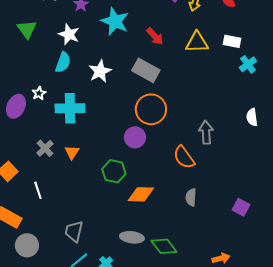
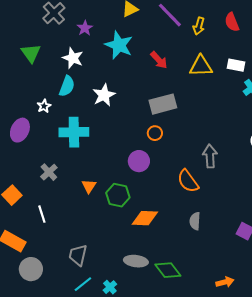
gray rectangle: (146, 70) -> (163, 104), moved, turned -44
white star: (39, 93) -> (44, 106), moved
orange circle: (151, 109) -> (155, 133), size x0.5
orange triangle: (72, 152) -> (89, 186), moved

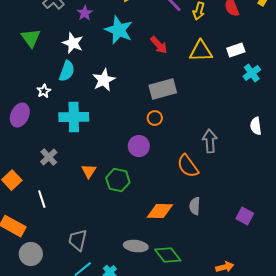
white rectangle: (236, 65) -> (236, 50), turned -30
orange diamond: (145, 218) -> (160, 211), moved

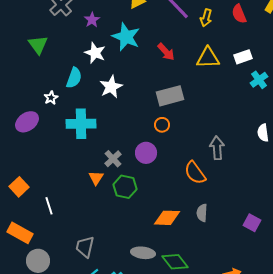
white star: (73, 43) -> (95, 53), moved
purple ellipse: (20, 115) -> (27, 122), turned 30
gray cross: (49, 157) -> (113, 159), moved

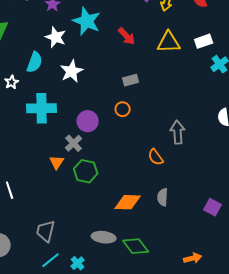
gray rectangle: (170, 96) -> (131, 80), size x0.6
purple circle: (146, 153) -> (88, 121), moved
orange semicircle: (195, 173) -> (156, 157), size x0.7

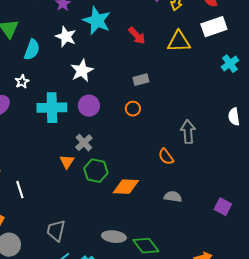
white rectangle: (204, 41) -> (214, 27), moved, size x1.4
cyan semicircle: (35, 62) -> (32, 50), moved
purple circle: (88, 121) -> (89, 106), moved
gray semicircle: (163, 197) -> (173, 197), turned 96
orange diamond: (128, 202) -> (126, 187), moved

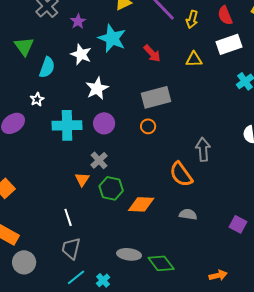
yellow triangle: (179, 42) -> (194, 59), size x0.7
gray rectangle: (141, 80) -> (156, 97), size x1.8
orange semicircle: (166, 157) -> (181, 174), size x1.5
white line: (20, 190) -> (68, 217), moved

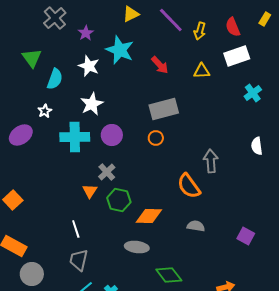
white star: (97, 88) -> (92, 104), moved
gray ellipse: (129, 254) -> (137, 247), moved

